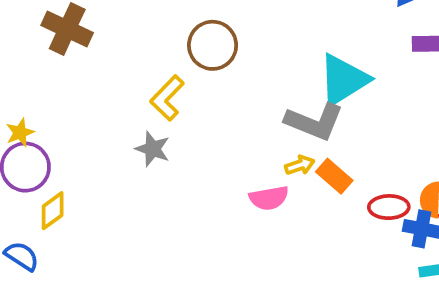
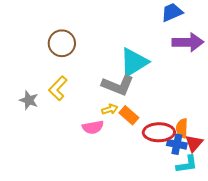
yellow L-shape: (167, 98) -> (58, 88), moved
red ellipse: (389, 207) -> (159, 132), size x1.4

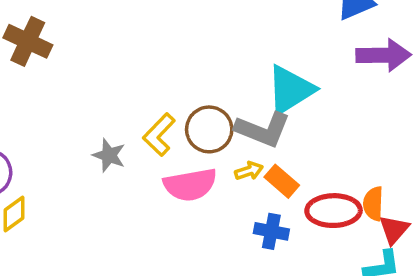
brown circle: (62, 43) -> (209, 129), moved
pink semicircle: (93, 127) -> (190, 185), moved, size x1.4
blue cross: (177, 144) -> (271, 231), moved

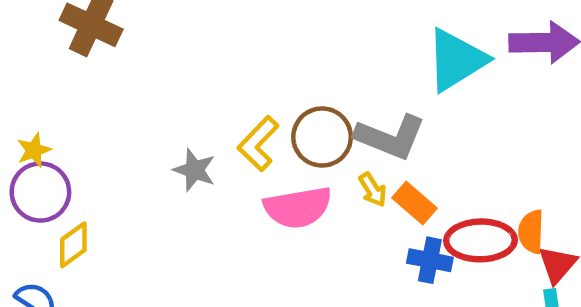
cyan triangle: (290, 90) -> (456, 60), moved
yellow arrow: (249, 171) -> (373, 190), turned 76
blue cross: (271, 231) -> (430, 260), moved

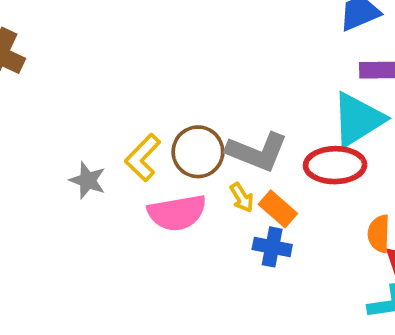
cyan triangle: (456, 60) -> (358, 119), moved
red ellipse: (480, 240) -> (335, 165), moved
blue cross: (430, 260) -> (272, 247), moved

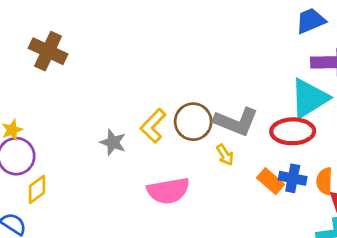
orange rectangle: (278, 209) -> (271, 181), moved
pink semicircle: (177, 213) -> (168, 191), moved
blue cross: (272, 247) -> (293, 178), moved

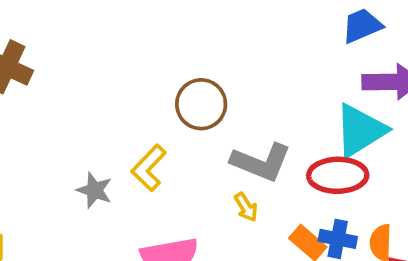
brown circle: (193, 122) -> (201, 104), moved

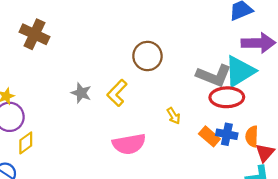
gray L-shape: (261, 162) -> (214, 76), moved
gray star: (95, 190) -> (81, 93), moved

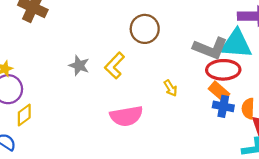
cyan triangle: (240, 71) -> (236, 44), turned 36
orange rectangle: (209, 136) -> (219, 91), moved

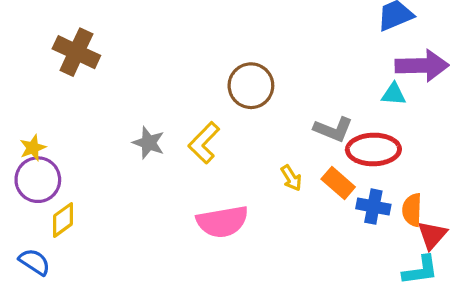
cyan triangle: (236, 44) -> (394, 94), moved, size x0.5
gray L-shape: (210, 48) -> (333, 129), moved, size x0.7
orange rectangle: (219, 91) -> (338, 183), moved

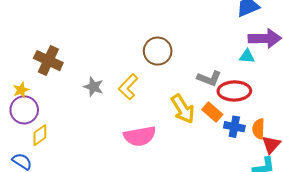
brown cross: (76, 52) -> (48, 61), moved
yellow arrow: (291, 178) -> (183, 109), size x1.8

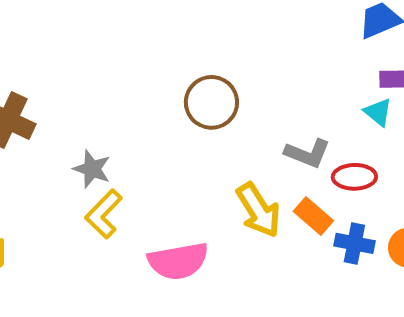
cyan triangle: (247, 56) -> (378, 112), turned 35
yellow L-shape: (128, 87) -> (104, 214), moved
red ellipse: (234, 91) -> (354, 177), size x0.7

